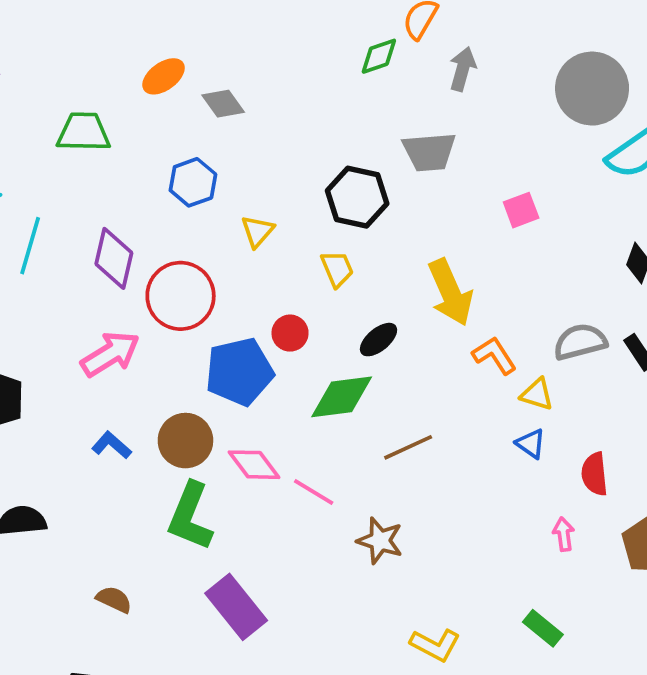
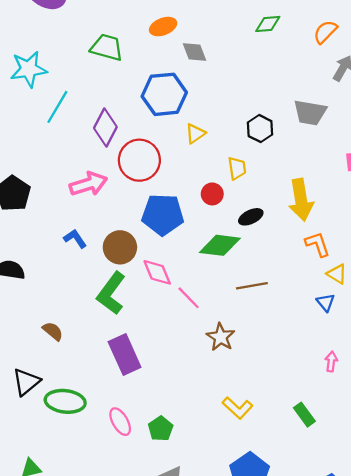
green diamond: (379, 56) -> (268, 24), moved
blue hexagon: (193, 182) -> (164, 94), size x1.5
black hexagon: (357, 197) -> (260, 129), size x0.7
red circle: (290, 333) -> (212, 194), moved

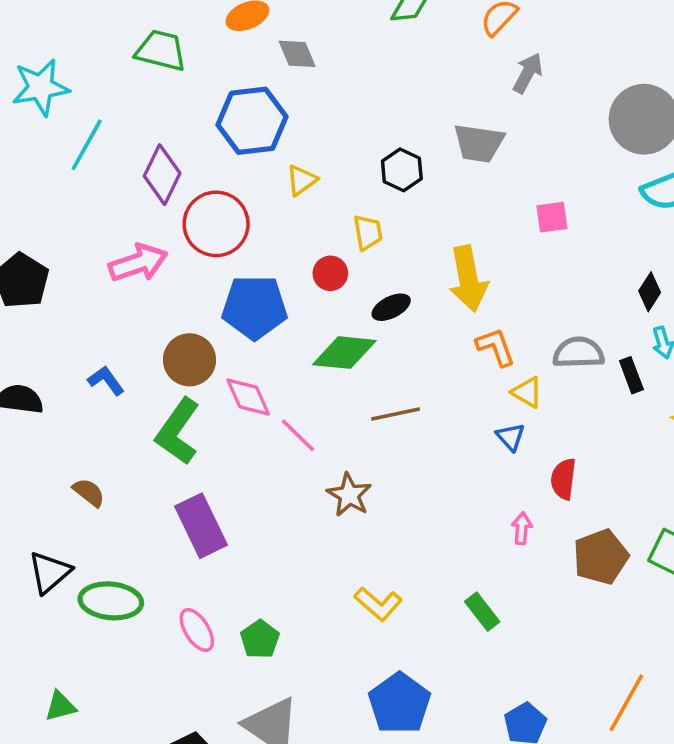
blue L-shape: (75, 239) -> (106, 381), moved

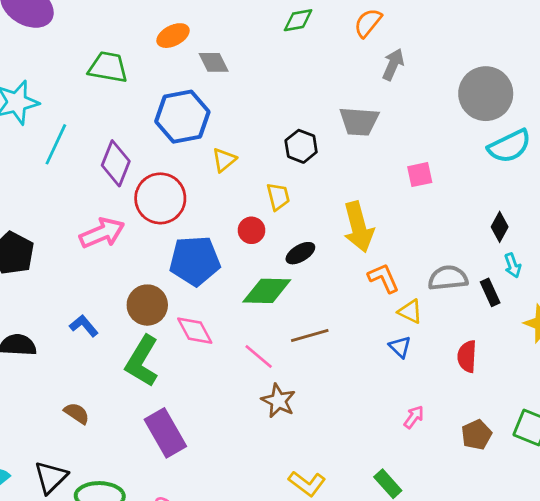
pink line: (298, 435) -> (259, 357), moved
red semicircle: (563, 479) -> (467, 356), moved
pink arrow: (522, 528) -> (414, 417), turned 35
brown pentagon: (601, 557) -> (476, 435), size x0.7

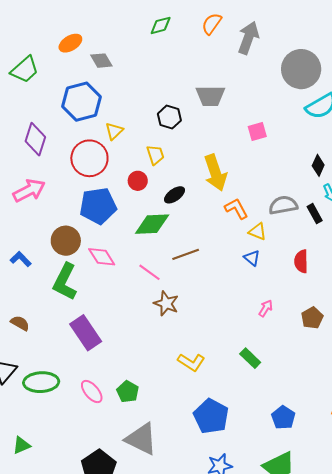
gray arrow: (393, 64) -> (248, 38), moved, size x1.4
green trapezoid: (108, 67) -> (25, 70), turned 132
red circle: (160, 198) -> (89, 158), moved

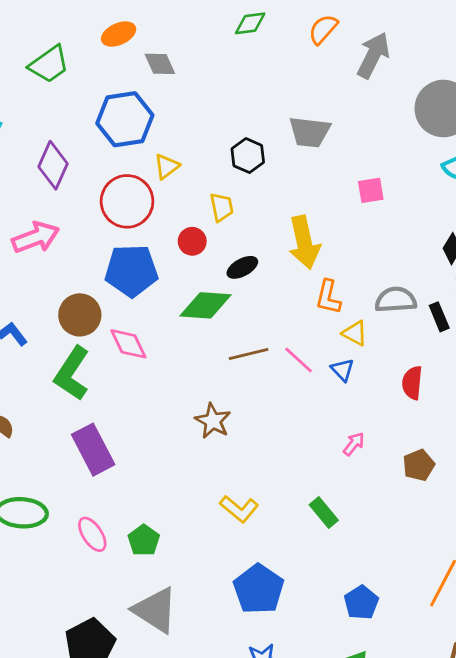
orange L-shape: (236, 209) -> (328, 297), turned -145
pink line: (150, 272) -> (299, 360), moved

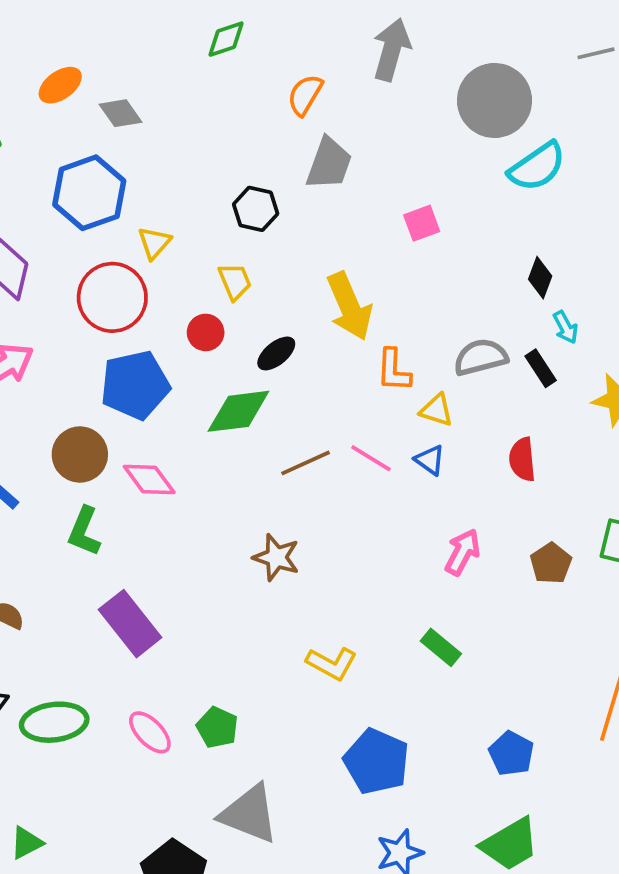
orange semicircle: (323, 29) -> (305, 95), moved
gray trapezoid: (310, 132) -> (329, 164), turned -66
green L-shape: (72, 373) -> (84, 531), size x0.7
pink arrow: (354, 444) -> (463, 552), size x1.4

